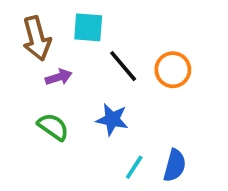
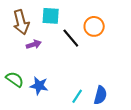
orange circle: (173, 70) -> (94, 26), moved
blue star: (112, 119) -> (39, 86), moved
green semicircle: (53, 127) -> (15, 79), moved

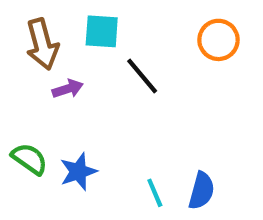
orange circle: (94, 26) -> (219, 40), moved
blue star: (39, 86) -> (78, 172), turned -30
cyan line: (77, 96) -> (155, 193), turned -56

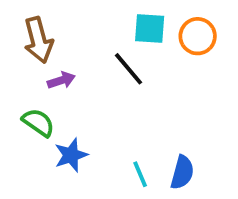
cyan square: (102, 31) -> (150, 29), moved
green semicircle: (29, 159) -> (38, 123), moved

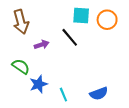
purple arrow: (61, 80) -> (42, 45), moved
blue semicircle: (182, 172) -> (99, 94), turned 54
cyan line: (140, 174) -> (63, 95), moved

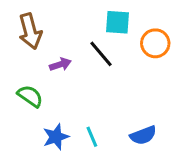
orange circle: (107, 20) -> (155, 43), moved
blue star: (38, 84) -> (56, 137), moved

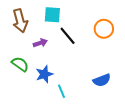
cyan square: (118, 22) -> (52, 15), moved
blue semicircle: (143, 135) -> (102, 80), moved
blue star: (56, 137) -> (44, 74), moved

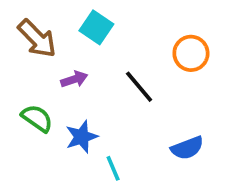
cyan square: (52, 15) -> (96, 27), turned 30
brown arrow: (20, 21) -> (37, 39), turned -30
black line: (68, 36) -> (139, 87), moved

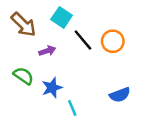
orange circle: (191, 53) -> (113, 41), moved
black line: (139, 87) -> (83, 40), moved

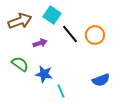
brown arrow: (23, 25) -> (20, 21), turned -65
blue star: (52, 88) -> (44, 74), turned 30

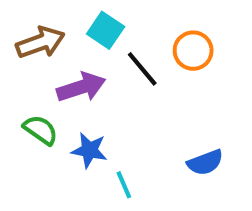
orange circle: (95, 35) -> (193, 51), moved
purple arrow: (40, 43) -> (81, 87), size x1.6

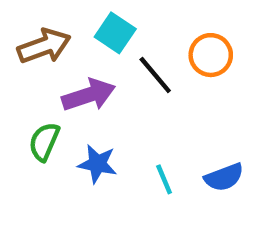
green semicircle: (41, 130) -> (44, 142), turned -102
cyan line: (124, 185) -> (164, 179), moved

